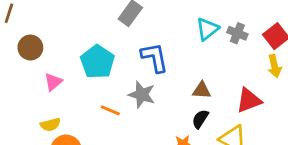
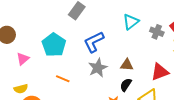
gray cross: (237, 33) -> (157, 32), moved
blue L-shape: (155, 58) -> (94, 42), turned -105
gray star: (142, 95) -> (98, 68), moved, turned 30

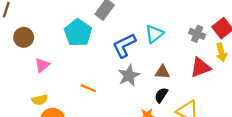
cyan triangle: (131, 22) -> (154, 34), moved
cyan pentagon: (54, 45) -> (78, 33), moved
red triangle: (160, 72) -> (200, 67), moved

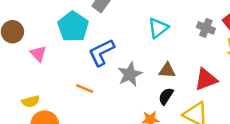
blue L-shape: (124, 45) -> (101, 52), moved
pink triangle: (42, 65) -> (38, 54), moved, turned -35
red triangle: (200, 67) -> (206, 79), moved

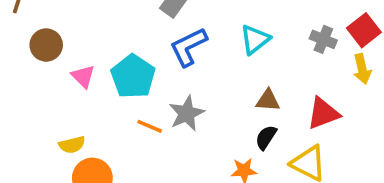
cyan pentagon: (73, 27) -> (133, 76), moved
blue L-shape: (101, 52) -> (188, 47), moved
gray star: (130, 74) -> (187, 113), moved

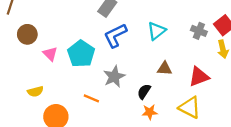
orange line: (150, 126) -> (91, 98), moved
black semicircle: (266, 137) -> (144, 92), moved
yellow semicircle: (72, 145) -> (35, 92), moved

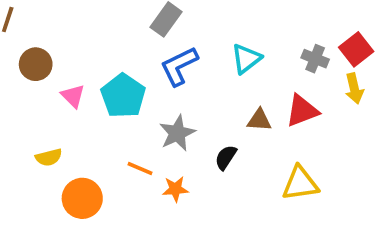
red triangle: (199, 77) -> (302, 111), moved
yellow triangle: (190, 108) -> (300, 183), turned -35
orange star: (150, 112) -> (175, 189), moved

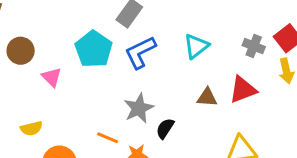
cyan pentagon: (123, 96) -> (94, 49), moved
black semicircle: (226, 157) -> (165, 128), moved

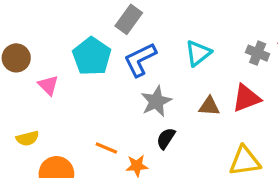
gray star: (139, 108) -> (156, 101), moved

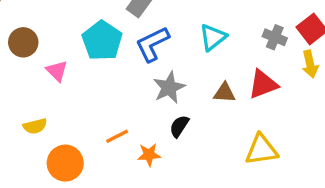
orange line: (106, 148) -> (117, 136), turned -50

